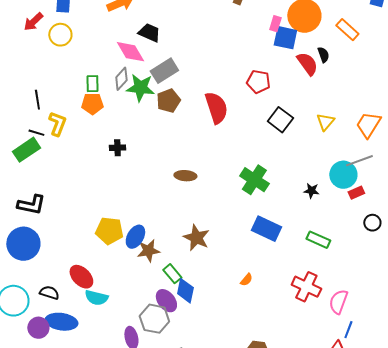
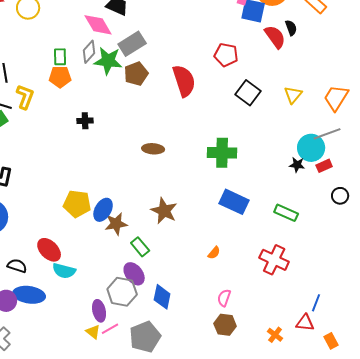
green cross: (254, 180) -> (222, 153), turned -32
black star: (311, 191) -> (297, 165), moved
blue diamond: (185, 291) -> (162, 297), moved
pink semicircle: (338, 302) -> (224, 298), moved, size x0.7

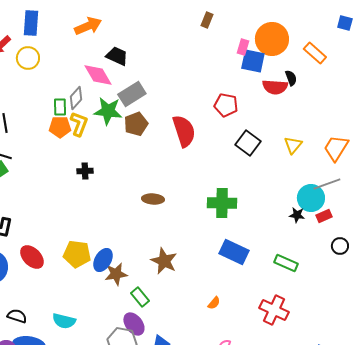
red semicircle: (275, 37) -> (275, 87), turned 130
gray diamond: (89, 52) -> (76, 98), moved
yellow L-shape: (25, 97) -> (79, 124), moved
red ellipse: (49, 250) -> (32, 257), moved

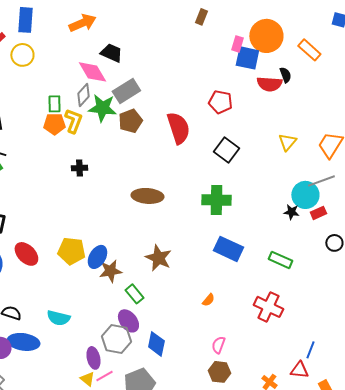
gray diamond: (76, 98) -> (83, 95), moved
black square: (248, 143) -> (226, 150), moved
brown ellipse: (153, 199) -> (147, 196), size x1.4

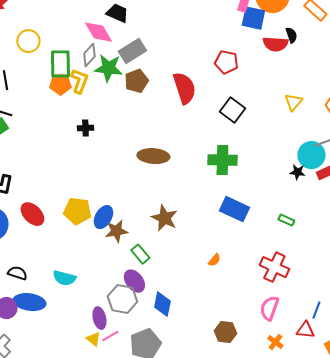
yellow circle: (22, 55) -> (28, 41), moved
green rectangle: (54, 104) -> (60, 64), size x1.6
green rectangle: (280, 260) -> (286, 220), size x0.7
pink semicircle: (218, 345) -> (269, 308), moved, size x1.4

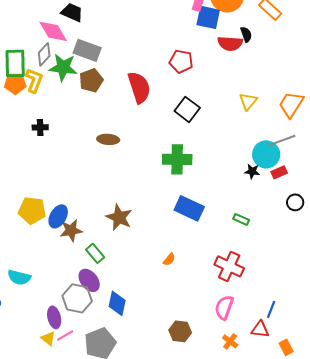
gray rectangle: (132, 51) -> (87, 50), turned 52
brown ellipse: (153, 156) -> (108, 139), moved, size x0.7

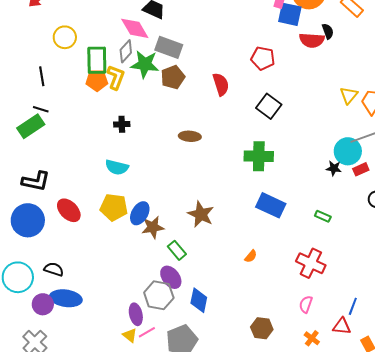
red semicircle: (139, 87) -> (221, 84), size x0.7
yellow triangle: (248, 101) -> (349, 95), moved
cyan semicircle: (19, 277) -> (117, 167), moved
pink semicircle: (224, 307) -> (306, 304), size x0.7

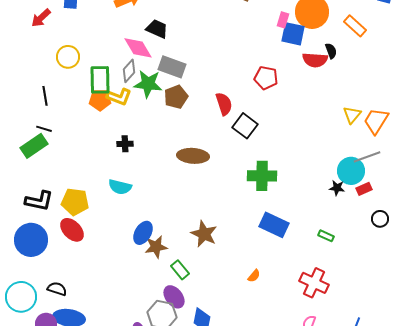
yellow L-shape: (116, 77) -> (119, 97), turned 90
black square: (269, 106) -> (245, 126), moved
brown ellipse: (190, 136) -> (193, 156), size x1.4
yellow pentagon: (114, 207) -> (75, 202), moved

